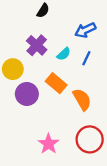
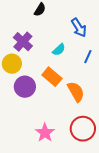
blue arrow: (85, 30) -> (79, 28), turned -96
purple cross: (37, 45) -> (23, 42), moved
blue line: (86, 58) -> (88, 57), moved

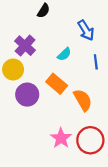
blue line: (88, 57) -> (96, 62), turned -32
pink star: (45, 133) -> (61, 138), moved

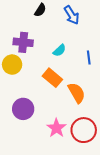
blue arrow: (86, 30) -> (72, 15), moved
purple cross: (25, 46) -> (23, 42), turned -36
purple circle: (27, 95) -> (23, 109), moved

